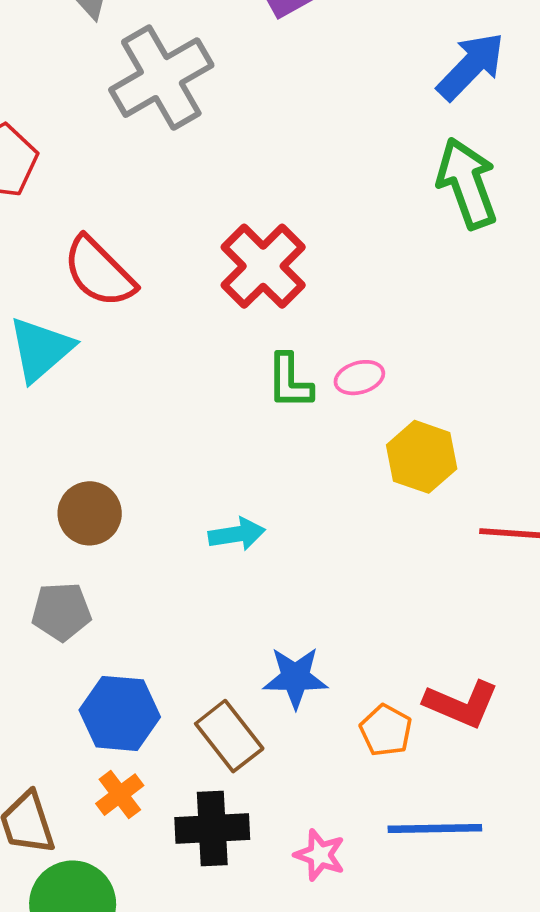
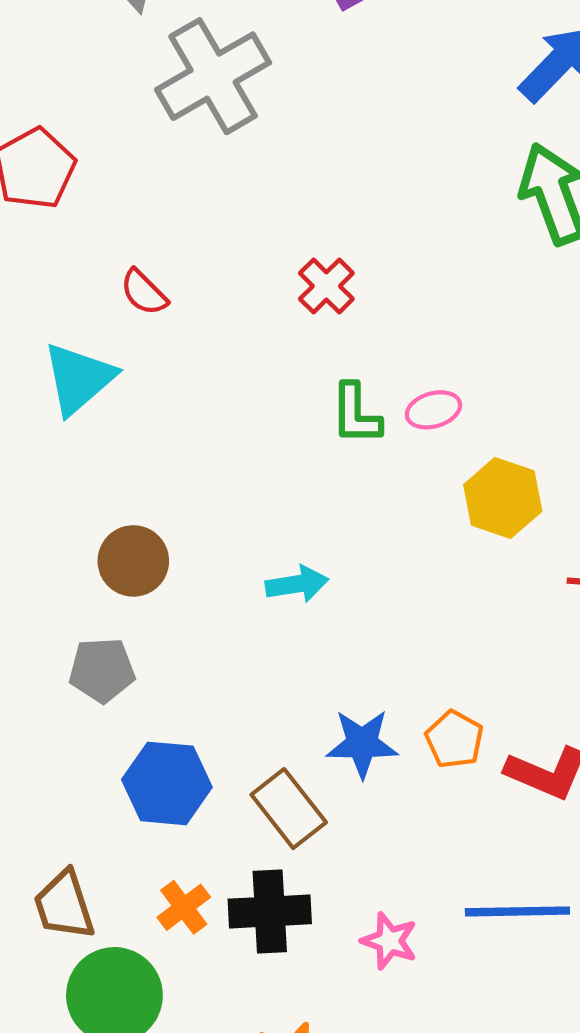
red cross: (263, 266) -> (326, 286), size x0.6
red semicircle: (99, 272) -> (144, 292), size x0.6
orange pentagon: (386, 730) -> (454, 739), moved
orange cross: (120, 795) -> (184, 907), moved

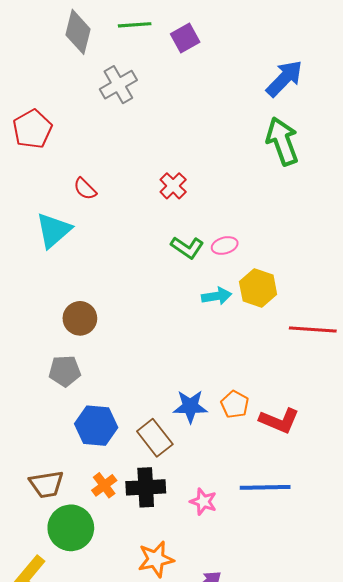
gray cross: (213, 76) -> (118, 85), size x0.7
green L-shape: (356, 414) -> (187, 247), turned -56
cyan arrow: (297, 584) -> (217, 296), moved
brown trapezoid: (64, 905) -> (47, 484), turned -81

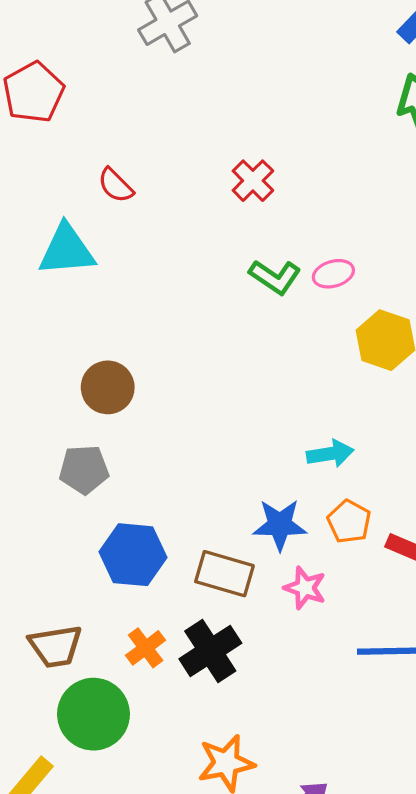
cyan triangle: (54, 230) -> (67, 250), turned 36
cyan arrow: (217, 296) -> (330, 454), moved
brown rectangle: (155, 438) -> (224, 574), turned -36
black cross: (146, 487) -> (210, 651), turned -30
pink star: (203, 502) -> (305, 588), moved

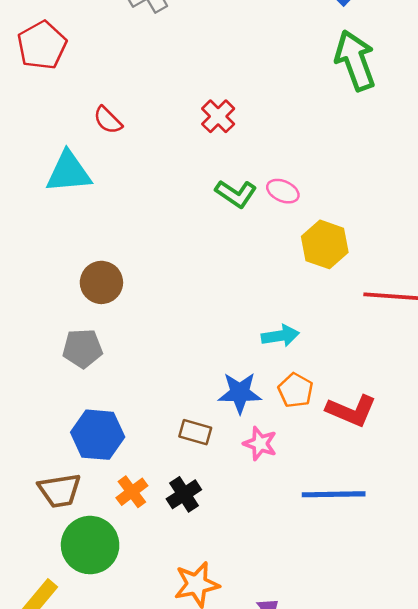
pink ellipse: (333, 274) -> (283, 191), turned 40
blue hexagon: (133, 555) -> (98, 435), moved
brown rectangle: (224, 574) -> (195, 432), size x0.7
black cross: (210, 651) -> (184, 494), size x0.7

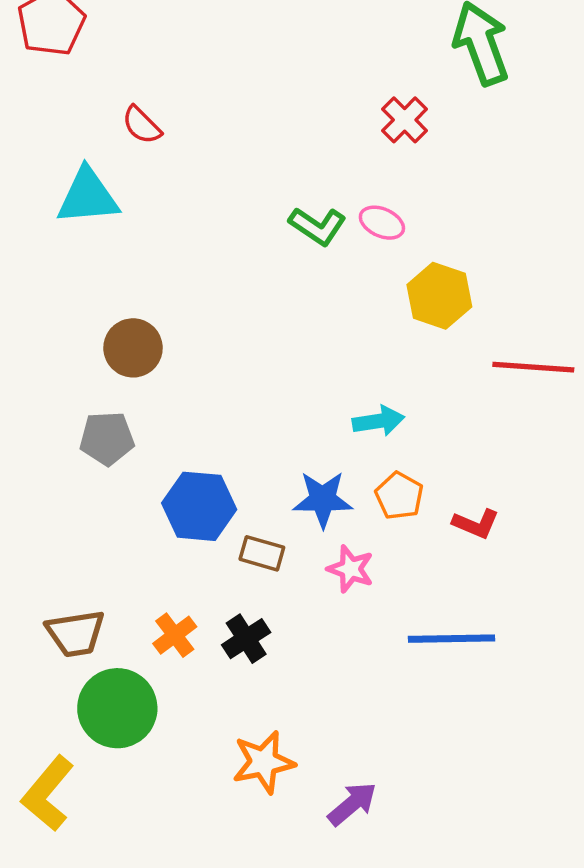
red cross: (218, 116) -> (405, 120), moved
red L-shape: (351, 411) -> (476, 524), size x0.7
blue hexagon: (98, 435) -> (199, 506), moved

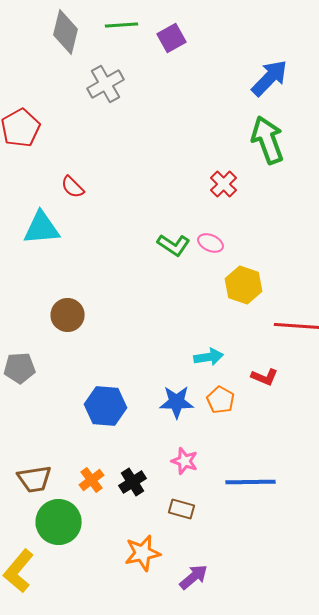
gray pentagon: (107, 438) -> (20, 368), moved
red L-shape: (476, 524) -> (265, 377), moved
brown rectangle: (262, 553) -> (182, 509), moved
pink star: (351, 569) -> (185, 461), moved

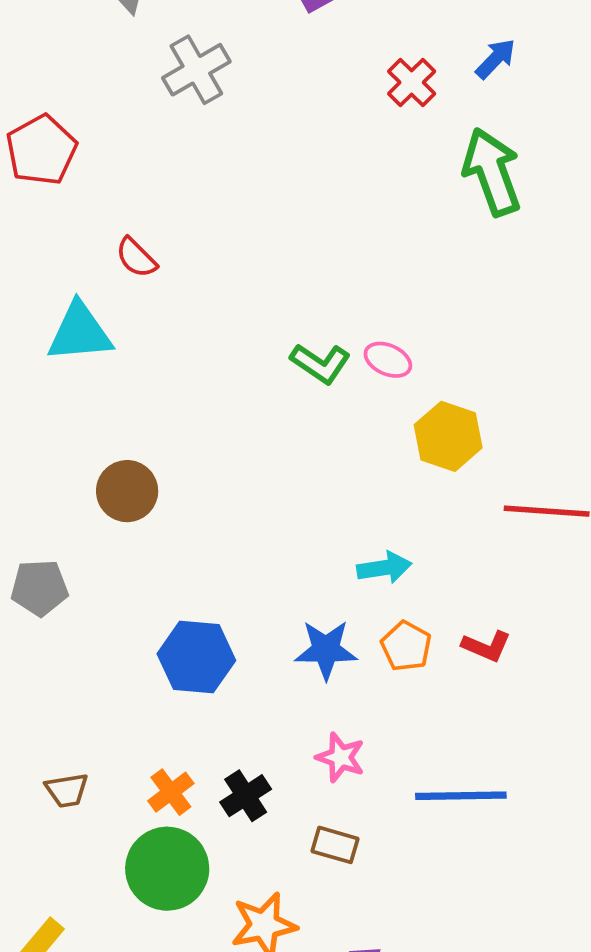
blue arrow: (270, 78) -> (496, 59), size x0.6
red cross: (224, 184) -> (412, 82), moved
red L-shape: (265, 377) -> (486, 646), moved
brown trapezoid: (35, 479) -> (67, 790), size x0.7
green circle: (59, 522) -> (167, 869), moved

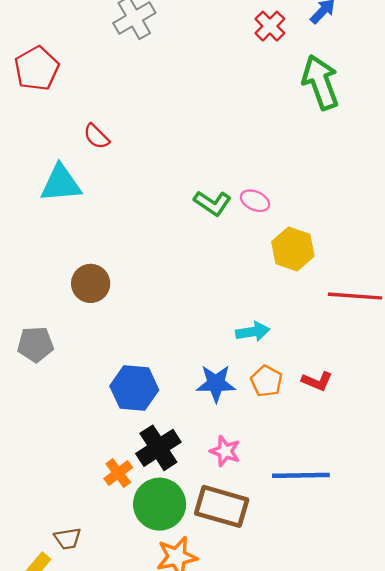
brown trapezoid: (67, 790) -> (68, 539), moved
black cross: (246, 796) -> (158, 448), moved, size x1.4
brown rectangle: (335, 845) -> (222, 506), size x1.8
green circle: (167, 869) -> (160, 504), moved

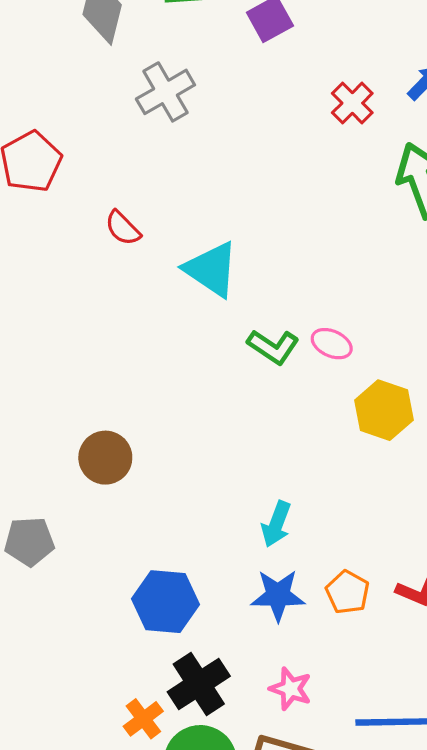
red semicircle: (96, 136) -> (123, 228), moved
cyan triangle: (61, 183) -> (211, 269), moved, turned 39
cyan arrow: (253, 332) -> (276, 524), moved, turned 120

